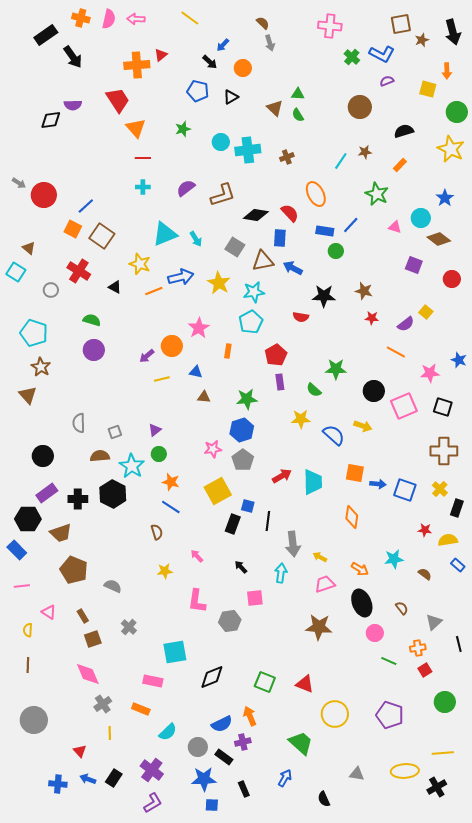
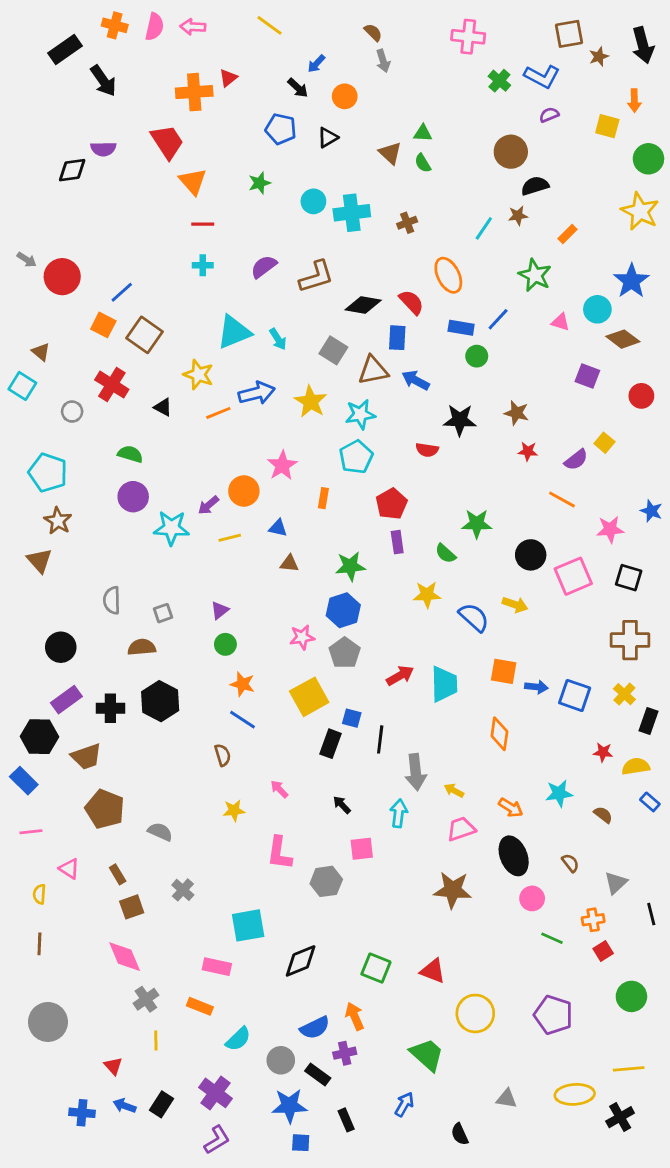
black semicircle: (404, 131) -> (535, 186), moved
blue star: (445, 198) -> (631, 281), size x1.4
cyan star: (132, 466) -> (171, 528), moved, turned -30

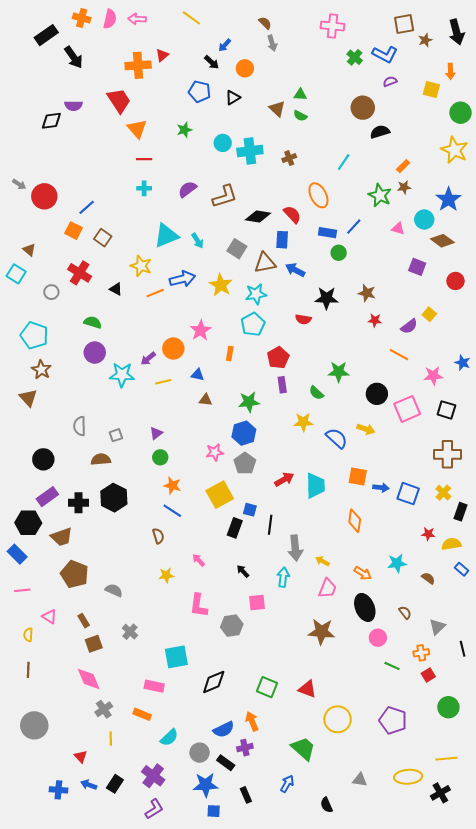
green semicircle: (423, 163) -> (300, 116), turned -32
brown star: (518, 216) -> (404, 187), moved
brown square: (145, 335) -> (103, 238), size x0.7
pink trapezoid: (461, 829) -> (328, 588), turned 130

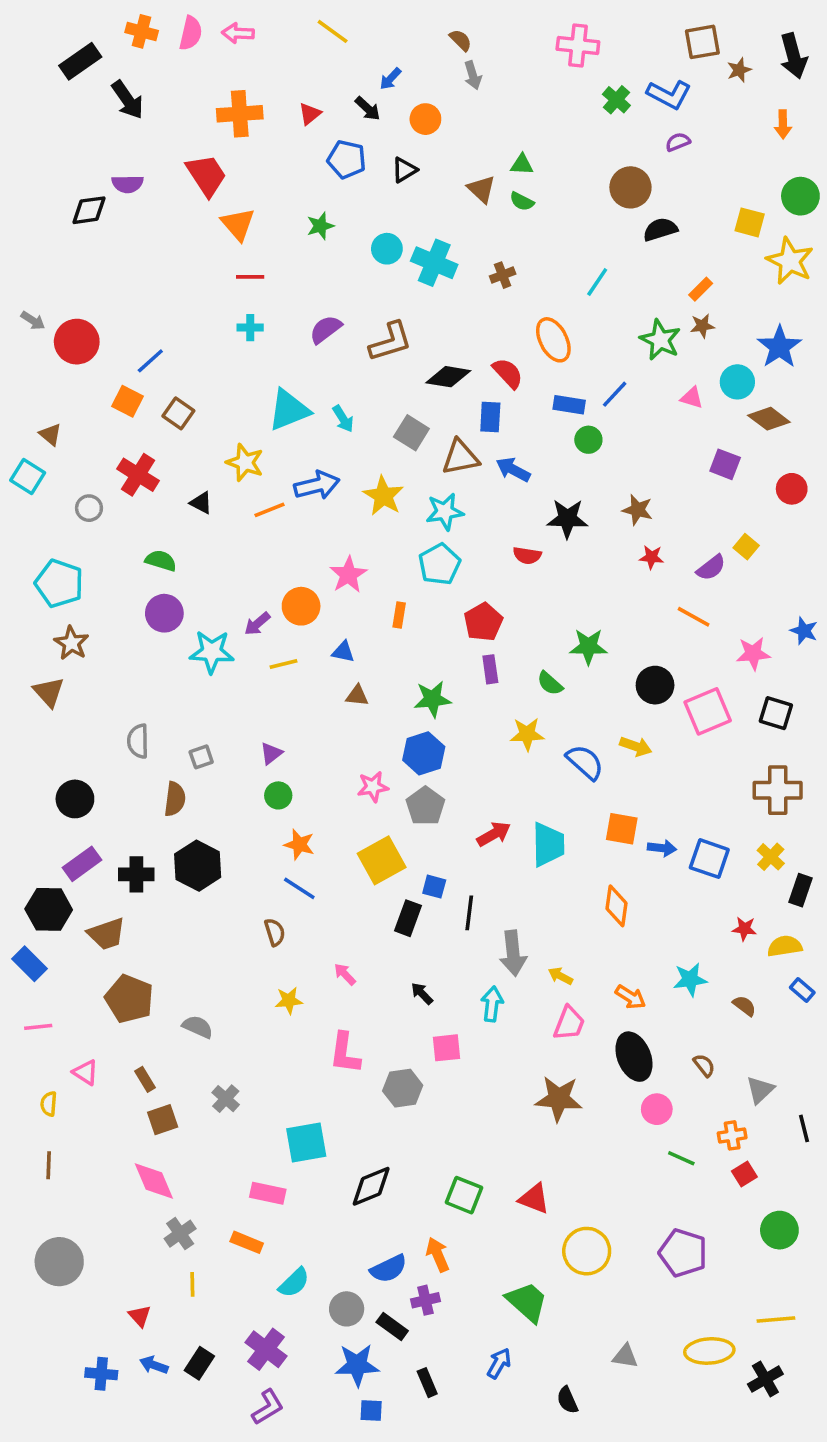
red triangle: (162, 55) -> (310, 114), moved
yellow square: (431, 90) -> (750, 222), moved
cyan cross: (250, 151) -> (434, 263), turned 30
brown semicircle: (101, 459) -> (175, 799), turned 102

